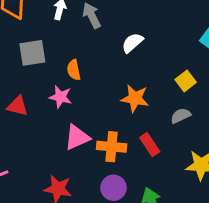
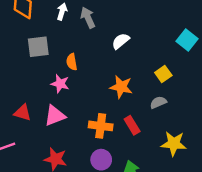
red triangle: (18, 106) -> (22, 113), moved
pink triangle: (77, 137) -> (55, 116), moved

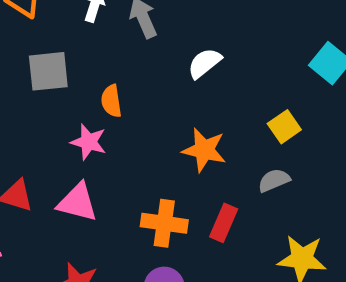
pink triangle: (55, 116) -> (77, 202), turned 35
red rectangle: (132, 125) -> (224, 223), turned 54

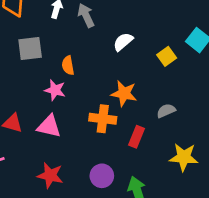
yellow square: (284, 127) -> (167, 56), moved
orange cross: (164, 223) -> (103, 119), moved

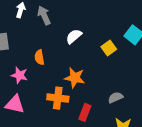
orange semicircle: (68, 65) -> (39, 57), moved
gray semicircle: (166, 111) -> (115, 97), moved

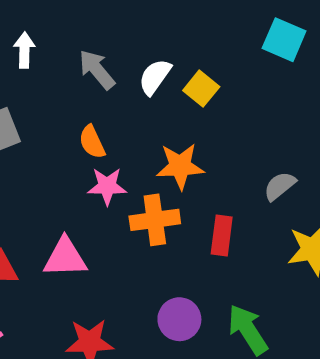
gray arrow: (44, 15) -> (97, 70), moved
yellow square: (109, 48) -> (201, 89), moved
pink star: (19, 75) -> (107, 186), moved

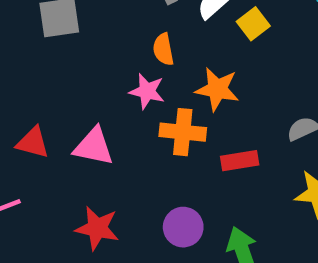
orange semicircle: (92, 142) -> (163, 49), moved
red rectangle: (222, 235) -> (240, 161), turned 60

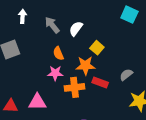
yellow square: (253, 24) -> (97, 48), moved
red rectangle: (240, 161) -> (100, 83), moved, turned 42

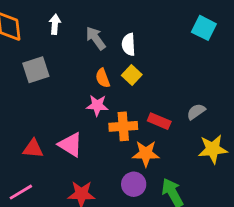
white semicircle: (76, 29) -> (129, 44), turned -42
yellow square: (97, 48) -> (132, 75), moved
orange star: (85, 66) -> (146, 153), moved
pink triangle: (37, 102) -> (71, 145), turned 30

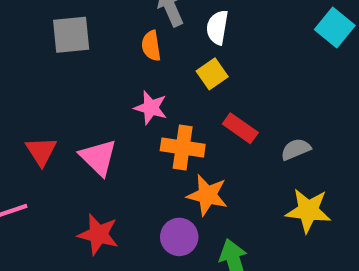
orange semicircle: (103, 78) -> (151, 46), moved
red rectangle: (159, 121) -> (240, 128), moved
red triangle: (33, 149) -> (41, 151), turned 40

